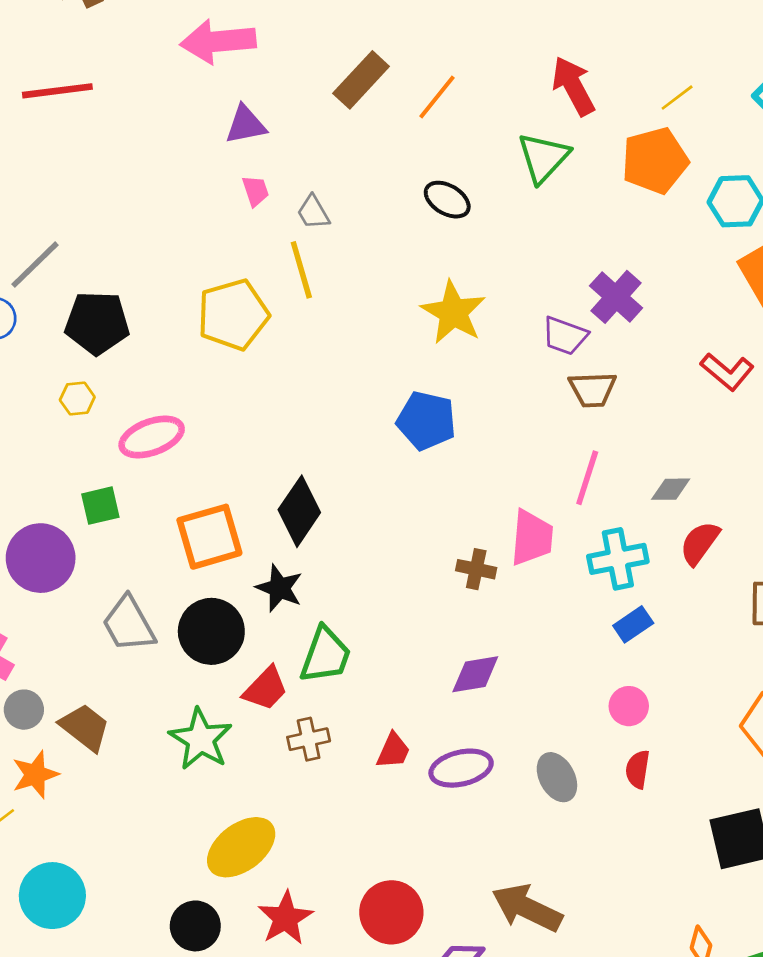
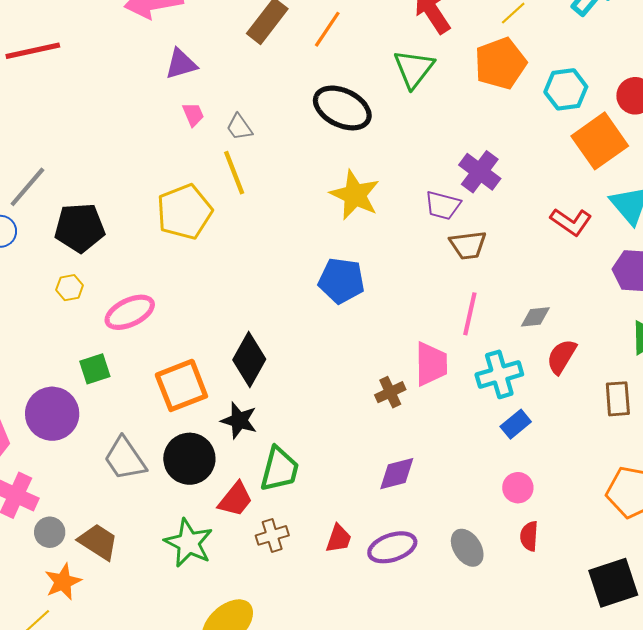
black ellipse: (447, 200) -> (342, 108), size x1.6
brown cross: (476, 569) -> (390, 392), turned -32

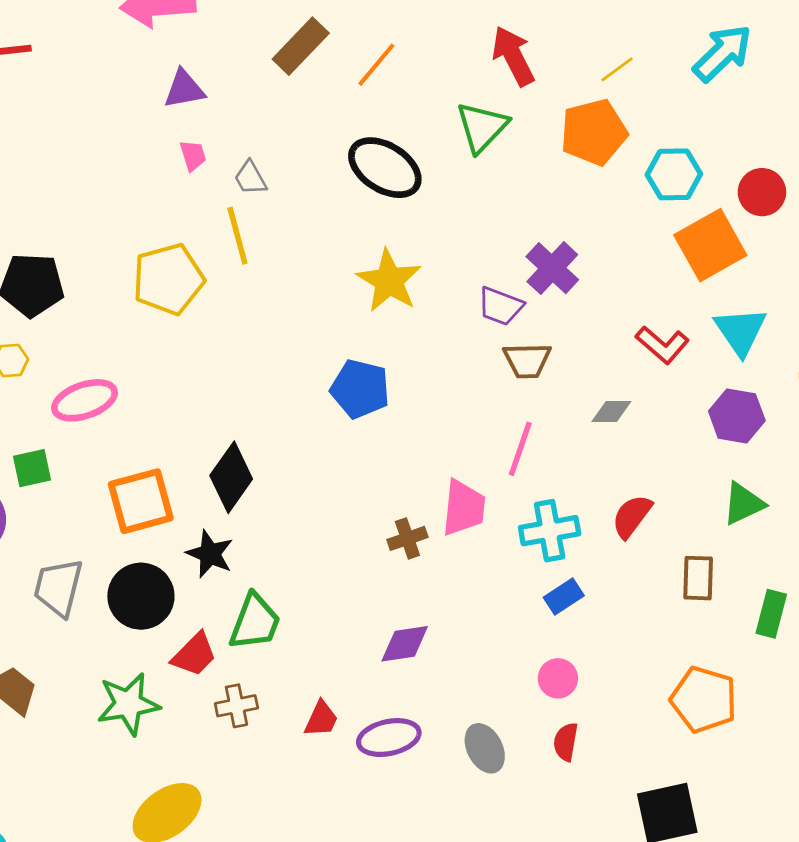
gray diamond: (535, 317) -> (611, 411), moved
gray trapezoid: (125, 459) -> (58, 587), turned 42
green star: (189, 543) -> (128, 704), turned 30

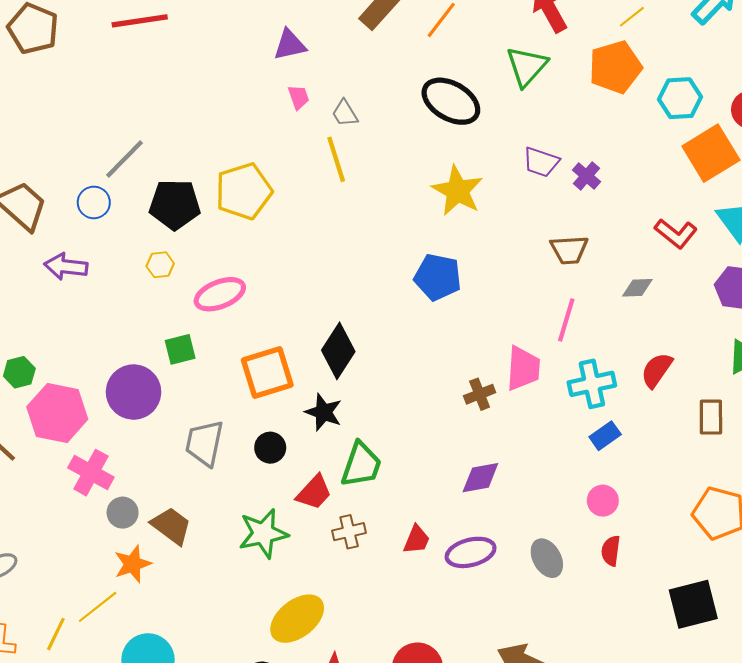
purple cross: (552, 268) -> (586, 176), size x0.7
yellow pentagon: (168, 279) -> (244, 191), moved
purple trapezoid: (500, 306) -> (541, 162), moved
black circle: (141, 596) -> (270, 448), size x0.6

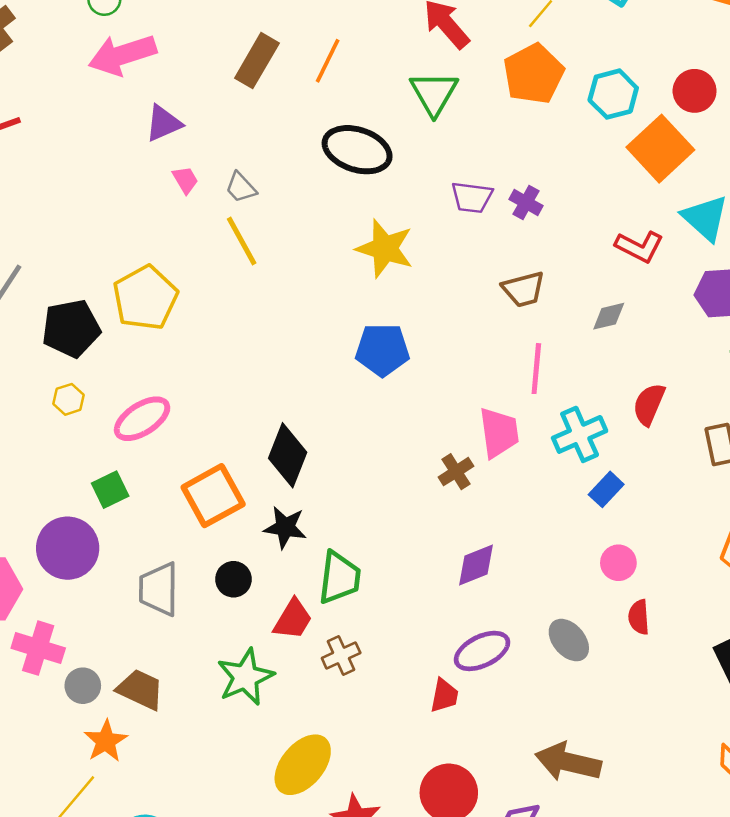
red trapezoid: (417, 540) -> (444, 696), moved

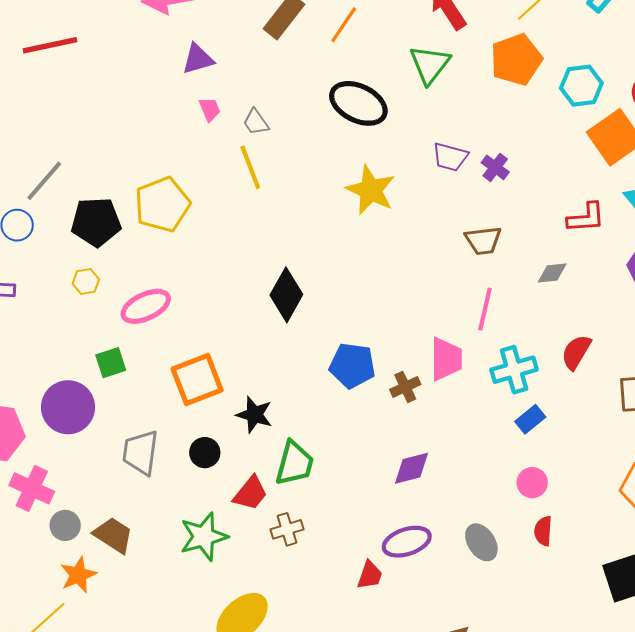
red L-shape: (639, 247) -> (586, 218), turned -39
blue pentagon: (382, 350) -> (352, 366), moved
black diamond: (288, 455) -> (286, 295), moved

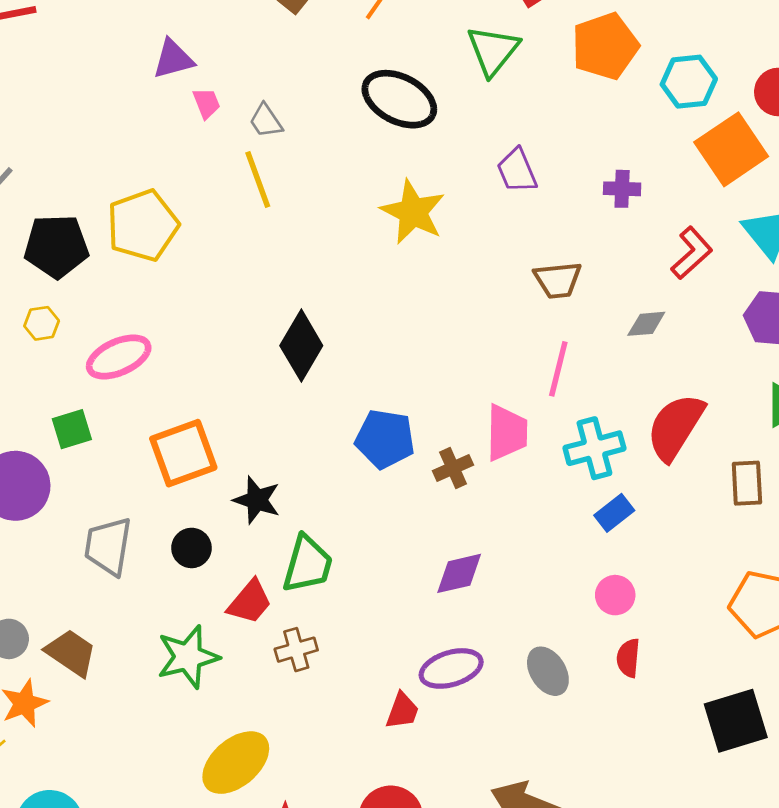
purple triangle: (198, 59) -> (173, 59), moved
purple trapezoid: (450, 157) -> (517, 171), turned 51
purple cross: (495, 167) -> (622, 189), moved, turned -36
red L-shape: (586, 218) -> (692, 253), turned -39
red semicircle: (576, 352) -> (675, 427), size x1.5

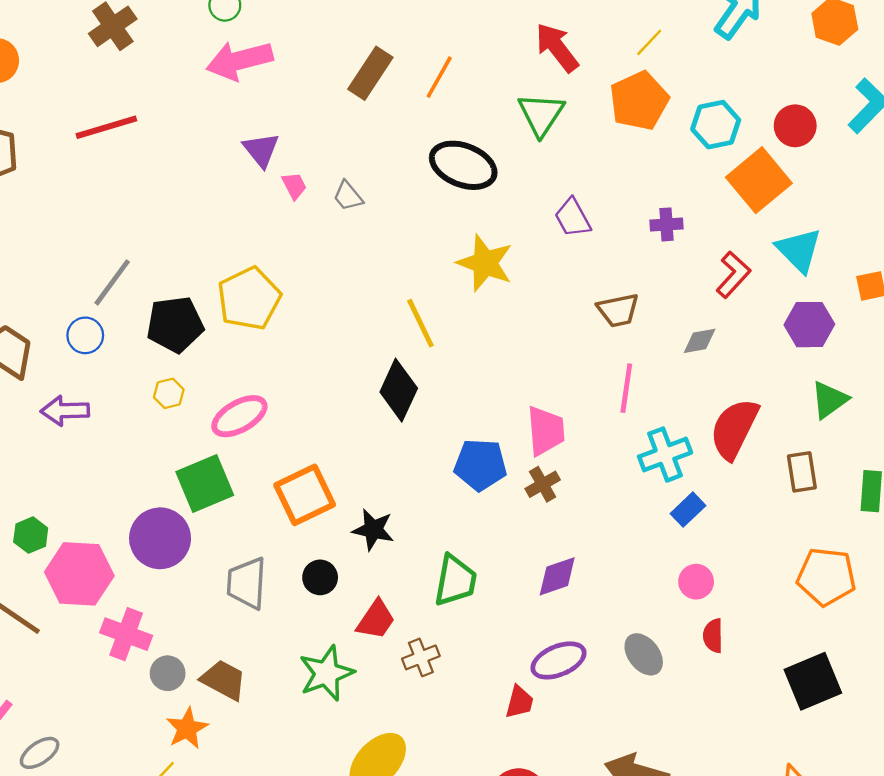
purple triangle: (173, 59) -> (261, 150), turned -48
yellow line: (258, 179) -> (420, 323), moved
green square: (72, 429) -> (205, 484), size x1.6
pink trapezoid: (507, 433) -> (546, 431), moved
green trapezoid: (308, 564) -> (455, 581), moved

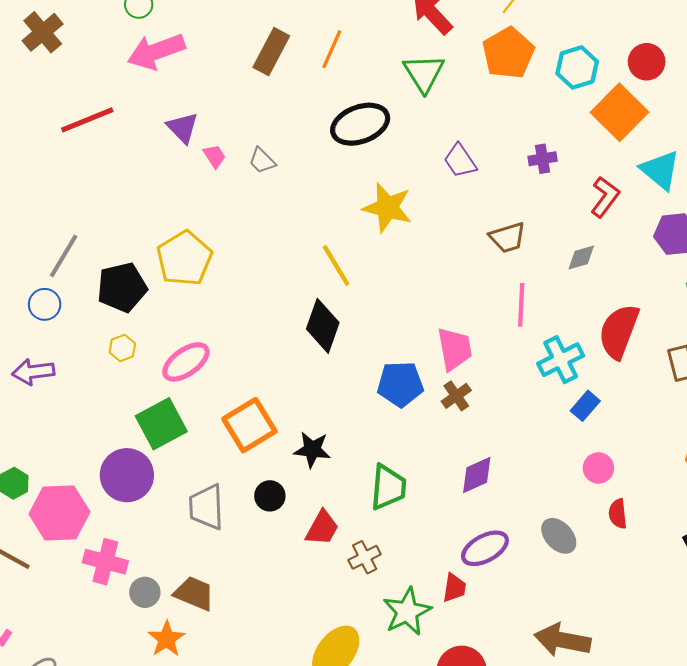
red line: (106, 127) -> (87, 120), moved
black ellipse: (463, 165) -> (360, 124), turned -36
green star: (326, 673) -> (407, 612), moved

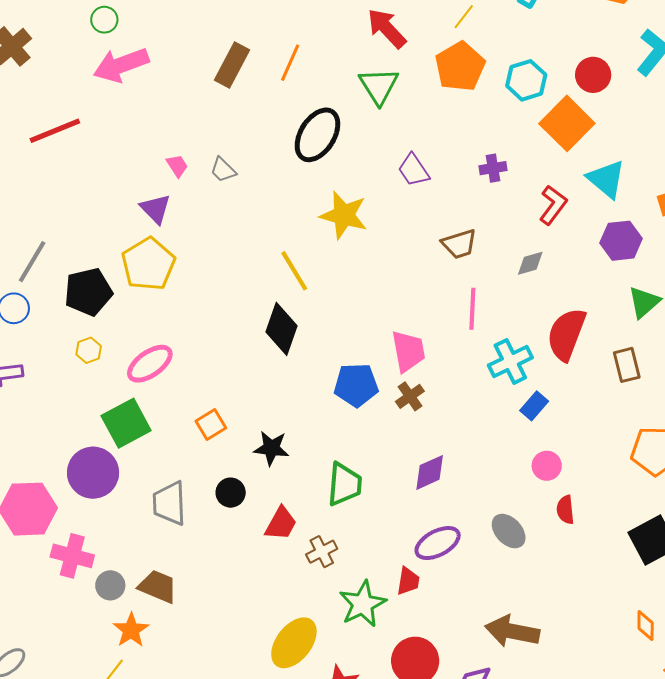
black ellipse: (360, 124) -> (317, 135), turned -38
purple triangle: (183, 128) -> (155, 209), moved
orange square: (249, 425) -> (211, 425), size x0.6

